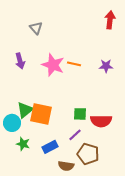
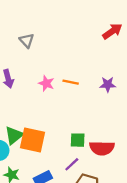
red arrow: (110, 20) -> (112, 31), turned 48
pink star: (53, 65) -> (46, 83), size x0.6

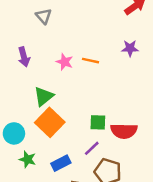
purple star: (108, 84) -> (130, 48), moved
green triangle: (14, 135) -> (44, 96), moved
orange square: (32, 140) -> (50, 122), turned 32

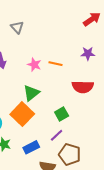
green triangle: (44, 96) -> (31, 93), moved
green square: (98, 122) -> (62, 114), turned -32
red semicircle: (124, 131) -> (83, 87), moved

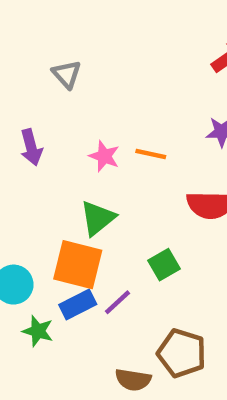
orange square: (22, 114) -> (78, 265), turned -30
purple line: (57, 135) -> (118, 302), moved
blue rectangle: (31, 147) -> (78, 304), moved

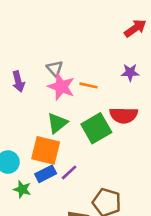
gray triangle: (67, 74) -> (55, 68), moved
pink star: (104, 156) -> (61, 87), size x1.5
green square: (164, 265) -> (96, 128), moved, size x1.6

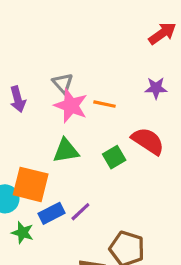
red semicircle: (124, 115) -> (148, 141), turned -148
green triangle: (57, 123) -> (66, 151), turned 30
green square: (96, 128) -> (114, 157), size x0.6
orange square: (46, 150) -> (31, 184), moved

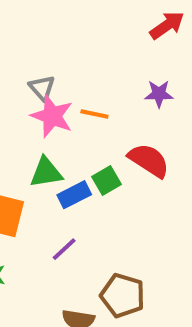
blue rectangle: (51, 213) -> (74, 195), moved

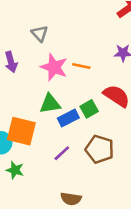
gray triangle: (42, 88) -> (40, 33), moved
brown pentagon: (123, 295) -> (100, 149), moved

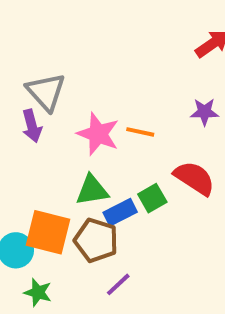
gray triangle: (40, 33) -> (46, 92), moved, size x1.5
brown pentagon: (100, 149) -> (96, 240), moved
purple line: (62, 153) -> (118, 284), moved

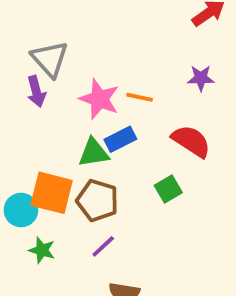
green square: (152, 198) -> (168, 189), moved
blue rectangle: (120, 212) -> (120, 139), moved
purple line: (118, 284) -> (103, 246), moved

